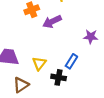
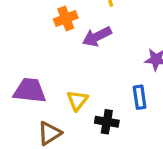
blue rectangle: (71, 61) -> (140, 97), moved, turned -40

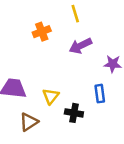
purple arrow: (97, 37) -> (80, 46), moved

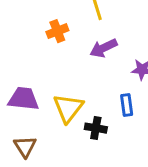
yellow triangle: (51, 96) -> (68, 108), size x1.5
brown triangle: (29, 122) -> (25, 147), moved, turned -30

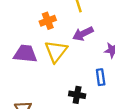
purple trapezoid: (23, 99) -> (25, 54), moved
yellow triangle: (68, 108) -> (56, 51), moved

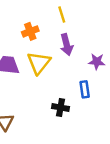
purple arrow: (83, 34) -> (67, 45), turned -78

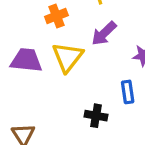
purple arrow: (67, 45) -> (104, 33), turned 60

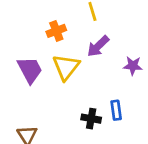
purple trapezoid: (26, 60) -> (30, 70), turned 56
blue rectangle: (128, 92) -> (116, 110), moved

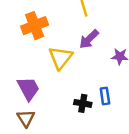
orange cross: (56, 31) -> (35, 26), moved, size x1.5
purple trapezoid: (30, 70) -> (28, 89), moved

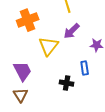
blue rectangle: (105, 96) -> (85, 68), moved

